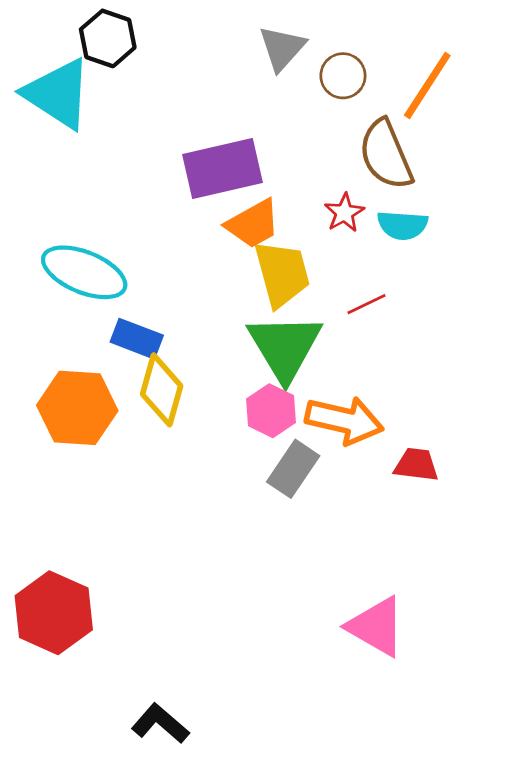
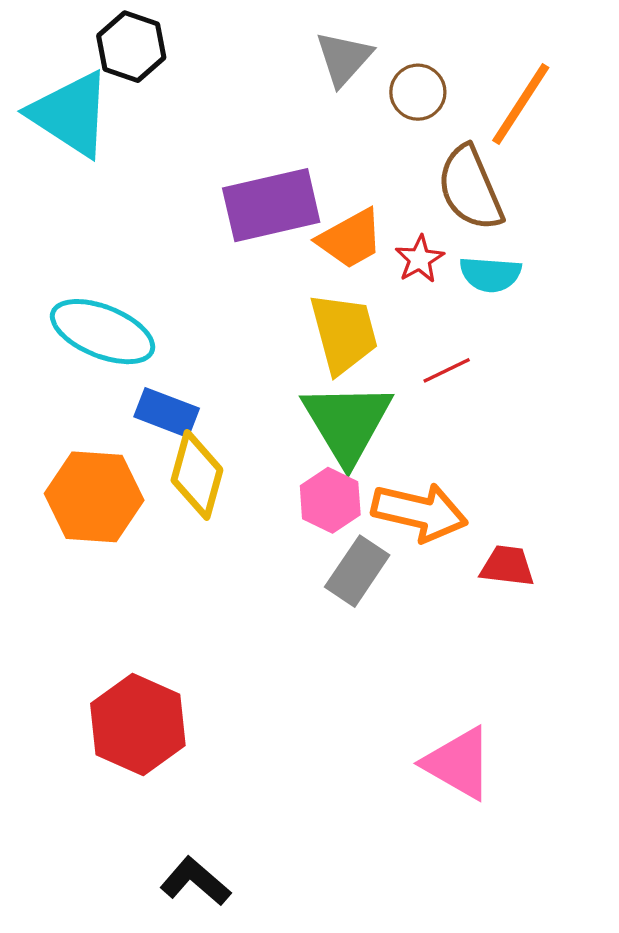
orange trapezoid: (253, 224) -> (350, 239), moved
red hexagon: (54, 613) -> (138, 725), moved

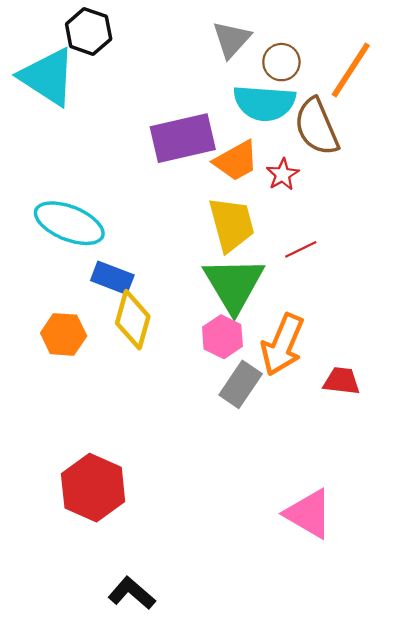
cyan semicircle: (490, 274) -> (264, 103), moved, size x1.5
orange hexagon: (94, 497) -> (64, 334), size x0.7
orange arrow: (420, 512) -> (283, 345), turned 100

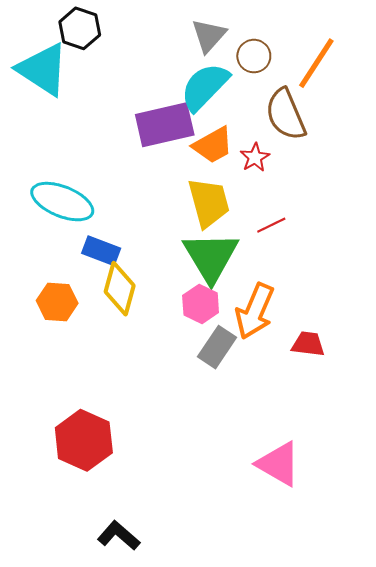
cyan semicircle: (264, 103) -> (205, 87), moved, turned 130

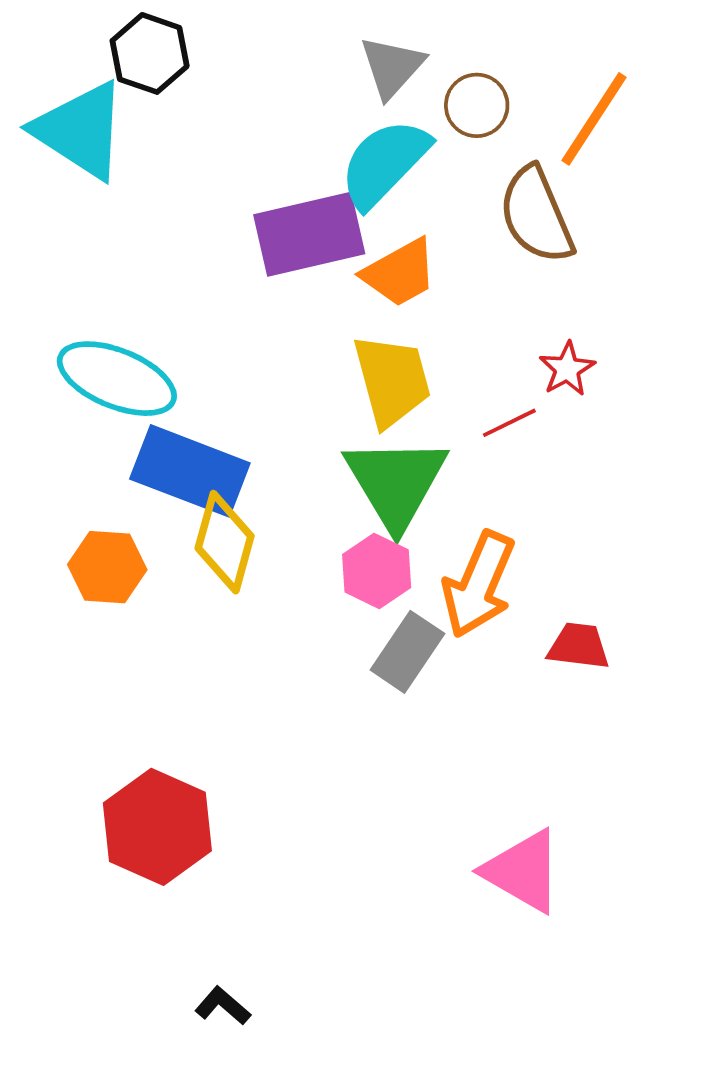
red star: (255, 157) -> (567, 369), moved
blue rectangle: (101, 251) -> (190, 471), size x1.6
black L-shape: (119, 536) -> (223, 1006), size x0.7

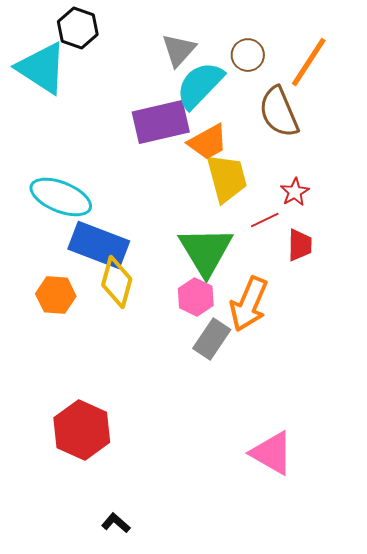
gray triangle: (392, 67) -> (179, 50), moved
yellow trapezoid: (392, 381) -> (227, 178), moved
red trapezoid: (579, 646) -> (300, 245), moved, turned 84

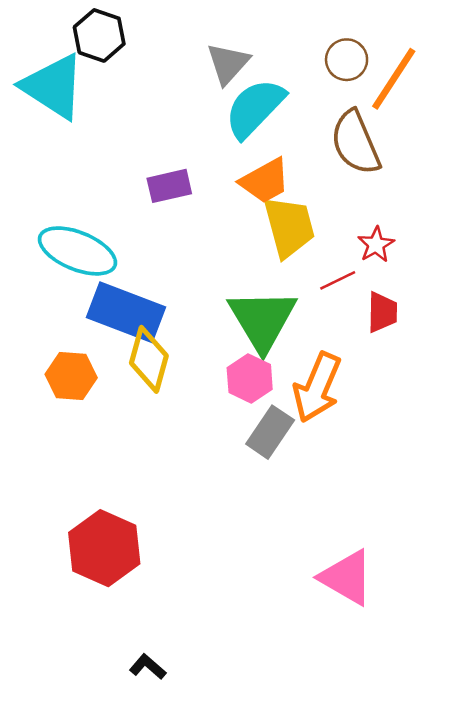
brown circle: (248, 55) -> (347, 60), moved
purple rectangle: (161, 122) -> (169, 186), moved, size x0.6

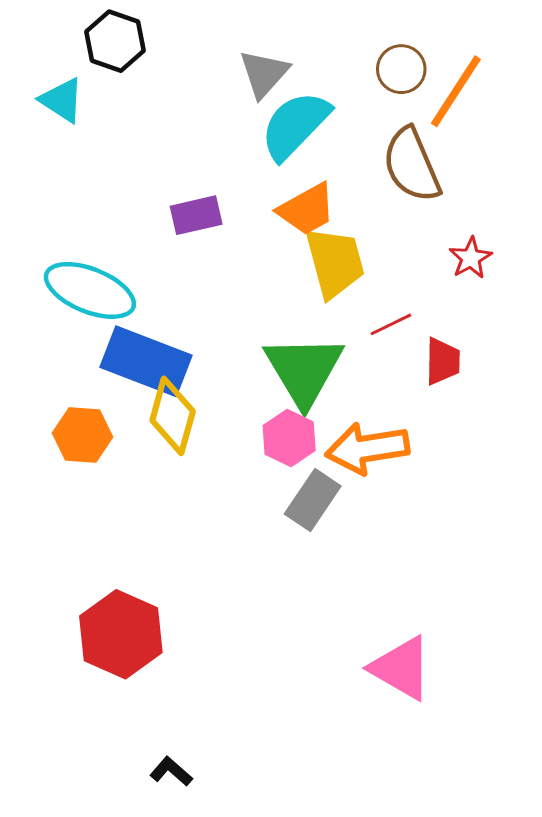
cyan triangle: (53, 86) -> (62, 100), size x0.6
red star: (376, 245) -> (471, 258), moved
orange arrow: (317, 387) -> (367, 448), turned 58

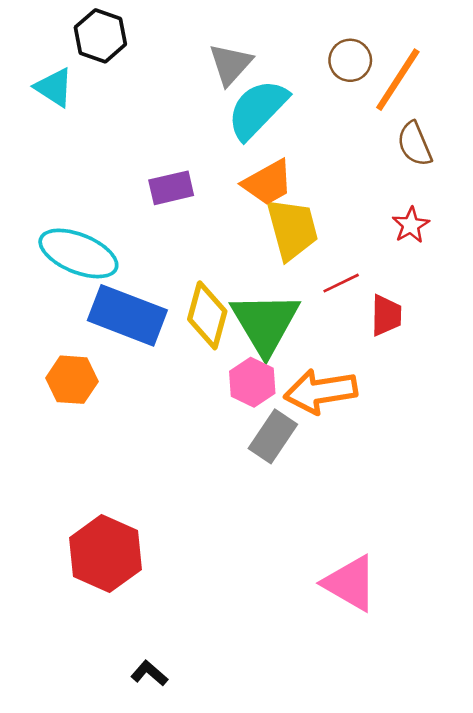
brown semicircle: (412, 165) -> (415, 144), moved, size x0.7
yellow diamond: (173, 416) -> (207, 315), moved

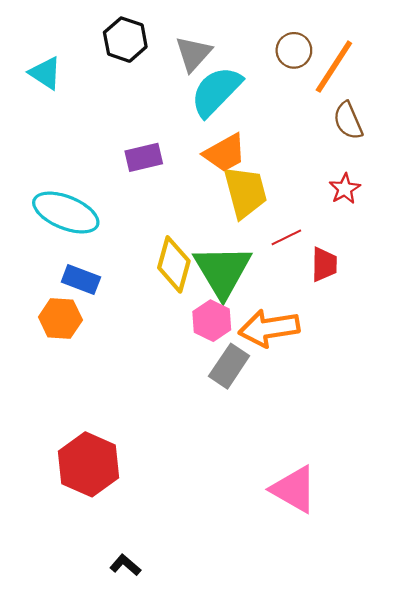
black hexagon: (100, 36) -> (125, 40), moved
blue rectangle: (127, 315) -> (81, 280), moved, size x0.6

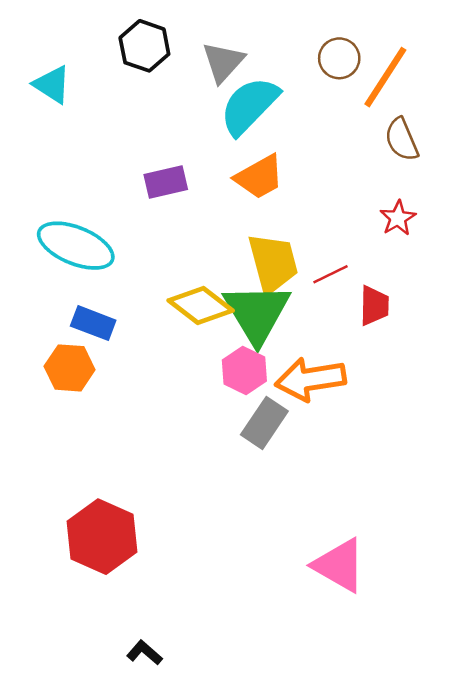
yellow trapezoid: (245, 192) -> (273, 263), moved
yellow diamond: (174, 264) -> (201, 306), turned -68

